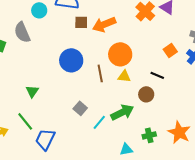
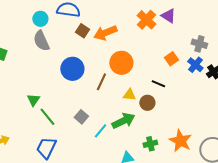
brown square: (81, 22) -> (82, 31), turned 32
gray semicircle: (22, 32) -> (41, 41), moved
brown line: (100, 73) -> (101, 82), turned 36
yellow triangle: (124, 76) -> (129, 95), moved
green line: (25, 121) -> (47, 117), moved

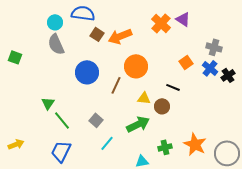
cyan line: (100, 131) -> (107, 143), moved

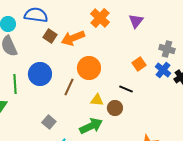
purple triangle: (183, 19) -> (136, 21), turned 35
orange cross: (161, 23) -> (100, 18), moved
green line: (62, 120) -> (15, 84), moved, turned 36

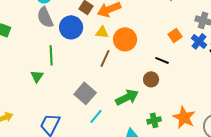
blue circle: (40, 74) -> (71, 27), moved
yellow triangle: (97, 100) -> (102, 32), moved
gray square: (49, 122) -> (85, 93), size x1.5

